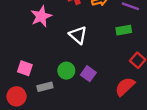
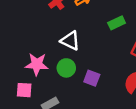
pink star: (41, 16) -> (37, 64), moved, turned -30
green circle: (66, 71) -> (66, 68), moved

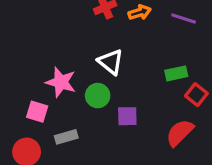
green rectangle: (117, 23) -> (176, 73), moved
purple square: (92, 78) -> (127, 116), turned -35

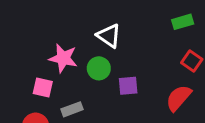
green rectangle: (176, 73) -> (183, 22), moved

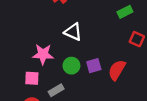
green circle: (99, 68) -> (71, 66), moved
red semicircle: (179, 98) -> (117, 70), moved

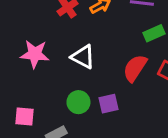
pink star: (43, 54) -> (35, 54), moved
red semicircle: (117, 70) -> (135, 68), moved

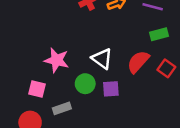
pink star: (35, 54) -> (57, 60), moved
white triangle: (83, 57) -> (102, 59), moved

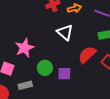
white triangle: (102, 59) -> (65, 32), moved
pink star: (57, 60) -> (24, 48), turned 30

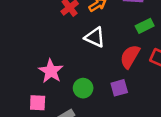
purple square: (64, 74) -> (119, 88), moved

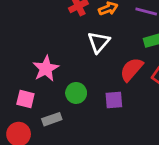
white triangle: (95, 37) -> (99, 42), turned 35

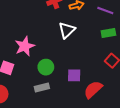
red semicircle: (132, 69) -> (93, 90), moved
gray rectangle: (52, 119) -> (42, 87), moved

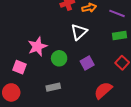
green circle: (46, 67) -> (59, 58), moved
purple square: (74, 75) -> (87, 63), moved, turned -32

